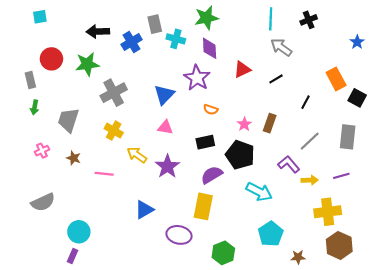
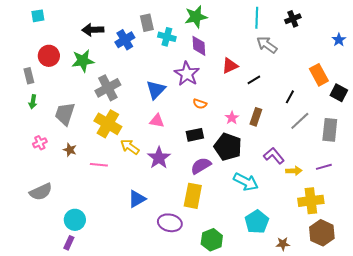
black line: (276, 79) -> (254, 80), moved
yellow cross: (114, 131) -> (108, 124), size x1.5
gray line: (310, 141) -> (300, 121), moved

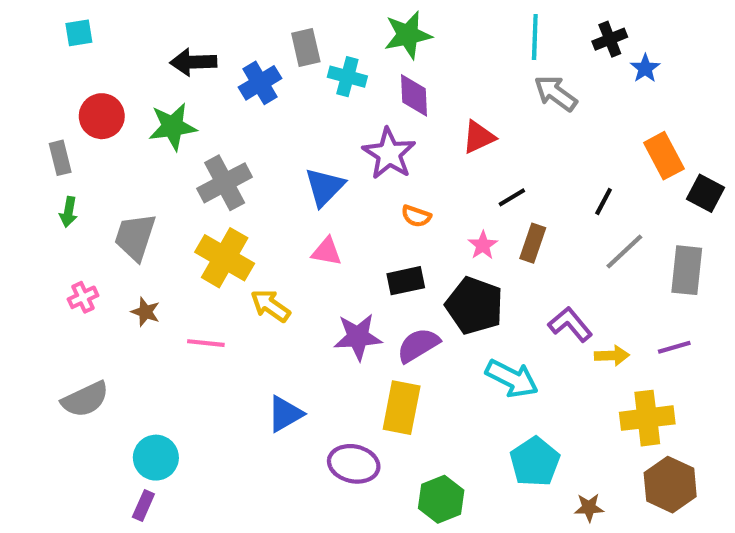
blue star: (339, 40) -> (645, 68), moved
black line: (254, 80) -> (512, 197), moved
purple star: (159, 158) -> (358, 337), moved, turned 30

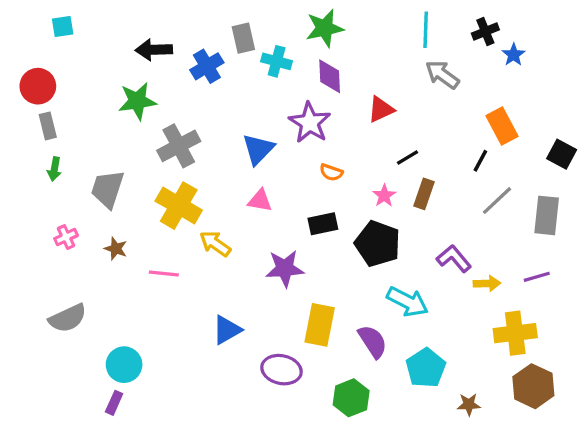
red circle: (102, 116) -> (38, 86), moved
orange rectangle: (664, 156) -> (502, 126), moved
purple semicircle: (418, 345) -> (373, 341), moved, turned 88

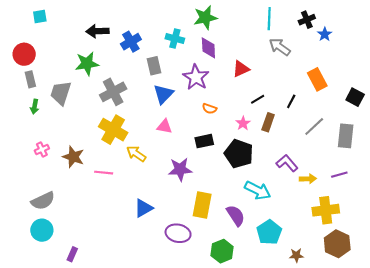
gray rectangle: (243, 38) -> (154, 66), moved
black line: (480, 161) -> (291, 101), moved
gray trapezoid: (107, 189) -> (61, 93), moved
brown star: (116, 249) -> (73, 157), size x1.5
cyan circle: (124, 365) -> (42, 230), moved

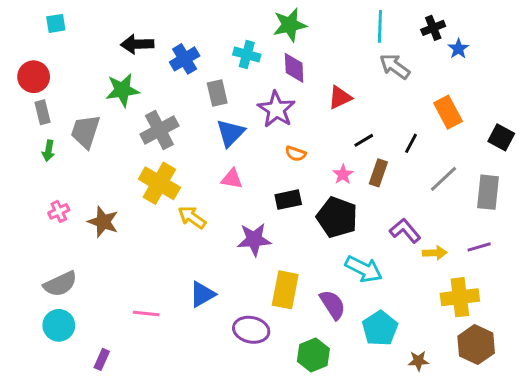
pink line: (104, 173) -> (146, 314), moved

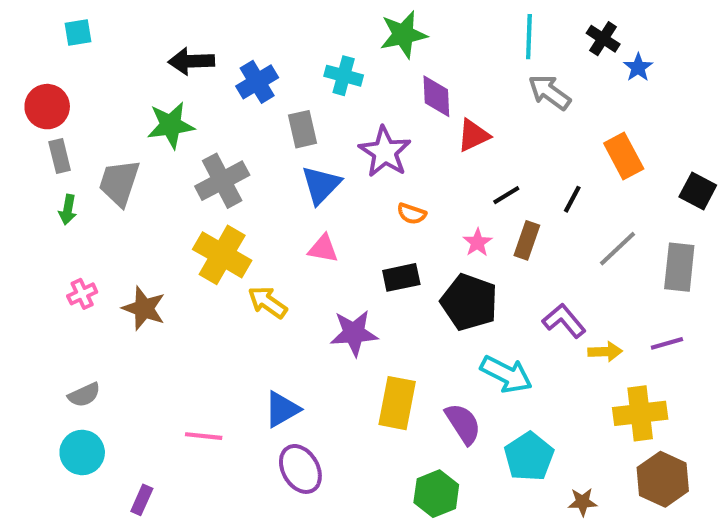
black cross: (433, 28) -> (603, 39), turned -35
purple diamond: (294, 68) -> (436, 96), moved
gray semicircle: (60, 284) -> (84, 395), size x0.7
purple ellipse: (251, 330) -> (300, 469), moved, turned 48

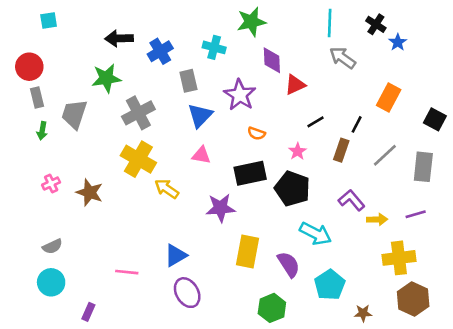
orange rectangle: (624, 156) -> (389, 97), turned 56
brown rectangle: (527, 240) -> (341, 150), moved
black rectangle: (401, 277) -> (250, 173), size x1.4

